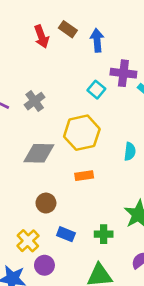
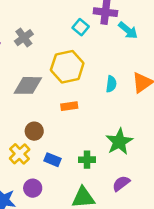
yellow cross: (28, 241) -> (20, 154), moved

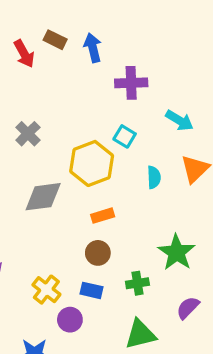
cyan square: (81, 27) -> (125, 136), moved
cyan arrow: (128, 30) -> (179, 120), moved
brown circle: (34, 131) -> (98, 253), moved
purple circle: (33, 188) -> (70, 320), moved

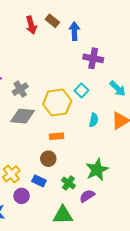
gray cross: (28, 134) -> (20, 89), moved
green cross: (137, 283) -> (68, 183), turned 32
purple semicircle: (188, 308) -> (87, 196), moved

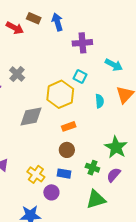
red arrow: (31, 25) -> (15, 28), turned -30
gray cross: (20, 89) -> (17, 74), moved

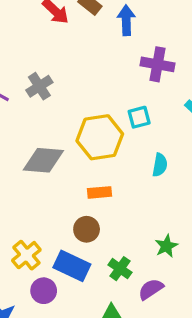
cyan square: (80, 76) -> (139, 117), turned 32
green star: (116, 147) -> (166, 246), size x0.6
blue rectangle: (64, 174) -> (72, 266), size x1.5

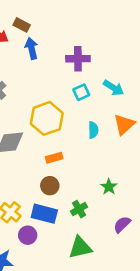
blue arrow: (126, 20) -> (32, 48), moved
cyan square: (139, 117) -> (81, 92), moved
green cross: (120, 269) -> (79, 209), turned 35
purple semicircle: (151, 289) -> (122, 224), moved

